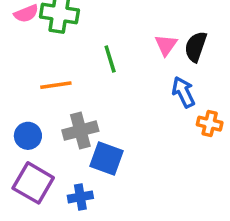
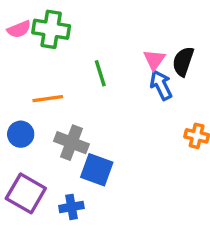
blue arrow: (183, 92) -> (161, 85), moved
gray cross: (80, 131) -> (71, 143), turned 36
blue circle: (28, 136) -> (21, 134), moved

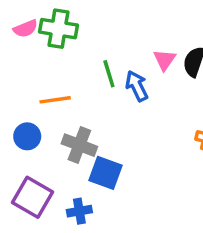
blue arrow: (161, 85) -> (137, 86), moved

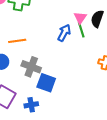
green line: (109, 74) -> (81, 30), moved
blue arrow: (137, 86) -> (64, 33), turned 54

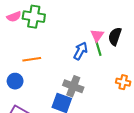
gray cross: (31, 67) -> (73, 86), moved

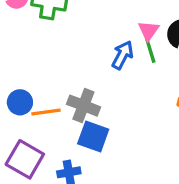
orange line: (32, 59) -> (46, 112), moved
gray cross: (73, 86) -> (83, 106), moved

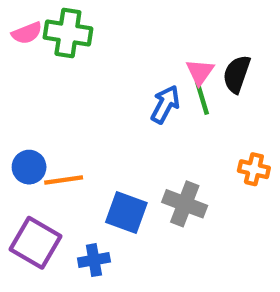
gray cross: (83, 106) -> (185, 204), moved

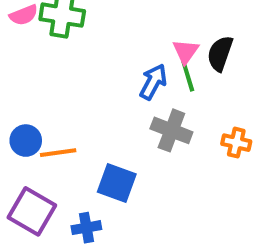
gray cross: (185, 204) -> (171, 130), moved

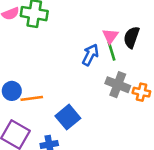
gray cross: (171, 130) -> (118, 85), moved
blue square: (117, 183) -> (68, 117), turned 30

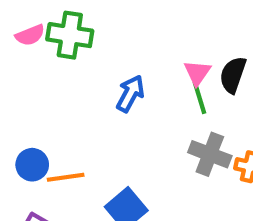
blue arrow: (90, 55) -> (130, 94), moved

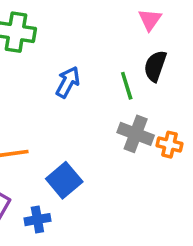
pink triangle: (197, 73) -> (150, 20), moved

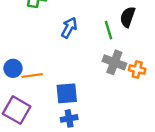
blue square: (64, 180) -> (67, 93), turned 35
blue cross: (37, 220) -> (69, 118), moved

